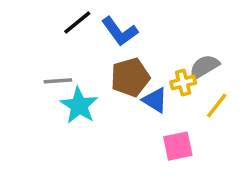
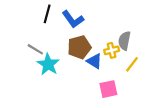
black line: (77, 23) -> (47, 14), turned -36
gray semicircle: (204, 67) -> (124, 41), turned -48
gray line: (58, 81) -> (35, 49), turned 35

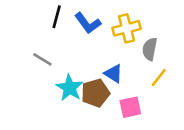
brown pentagon: (79, 47) -> (95, 93), moved
yellow cross: (112, 50) -> (126, 28), moved, size x1.5
cyan star: (48, 64) -> (70, 88), moved

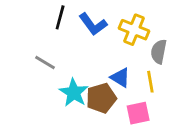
yellow cross: (126, 28) -> (134, 30), turned 36
yellow line: (159, 77) -> (150, 82), moved, turned -48

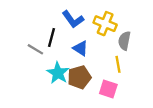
black line: (60, 17) -> (51, 38), moved
blue triangle: (120, 78) -> (80, 48), moved
pink square: (138, 113) -> (108, 89), turned 30

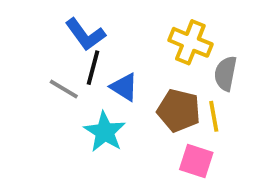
blue L-shape: (73, 19) -> (85, 34), moved
blue triangle: (80, 48) -> (124, 87), moved
brown pentagon: (79, 77) -> (179, 110), moved, turned 30

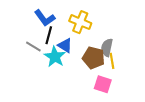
yellow cross: (190, 42) -> (80, 22), moved
gray semicircle: (225, 73) -> (107, 48), moved
cyan star: (105, 132) -> (55, 57), moved

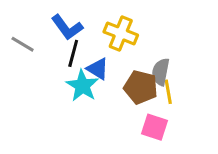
gray line: (33, 47) -> (23, 44), moved

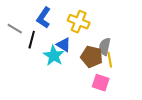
blue L-shape: (67, 27) -> (44, 18), turned 70
black line: (73, 53) -> (32, 40), moved

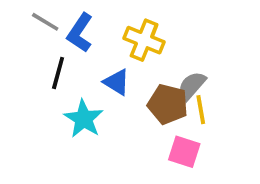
gray line: (15, 29) -> (45, 22), moved
gray semicircle: (105, 47) -> (192, 86), turned 30
cyan star: (54, 56) -> (84, 119), moved

